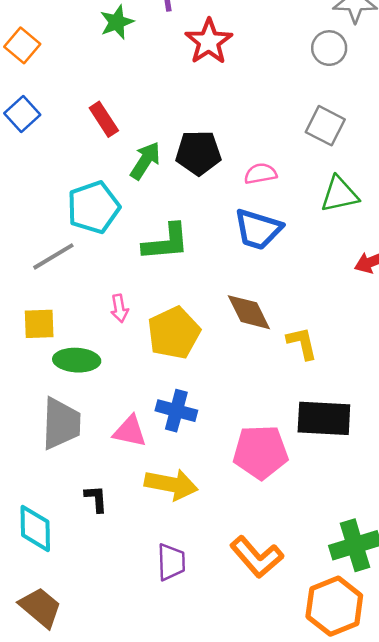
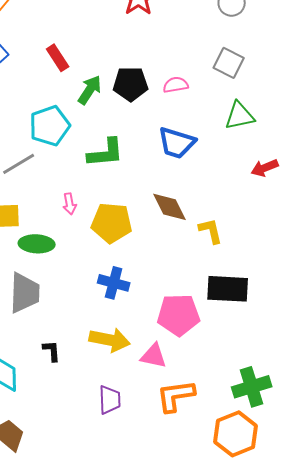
pink semicircle: (261, 174) -> (176, 85), moved
yellow pentagon: (174, 333) -> (112, 223), turned 30
pink triangle: (130, 431) -> (154, 356), moved
orange L-shape: (257, 557) -> (176, 396), turned 123

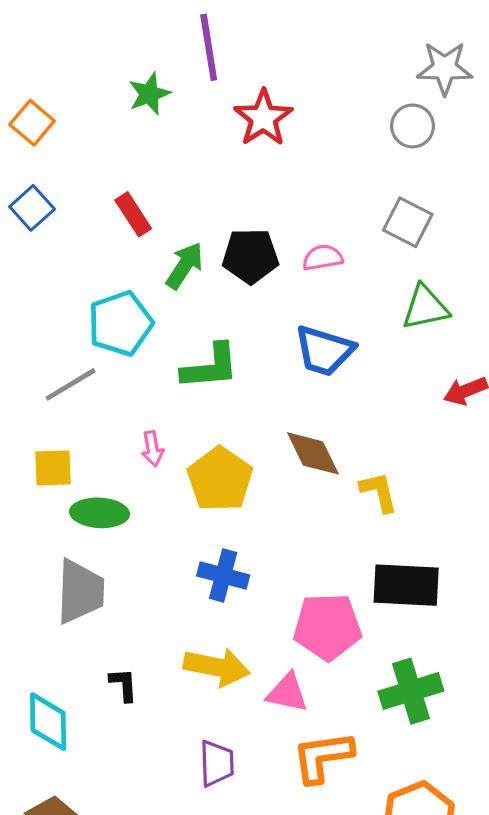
yellow pentagon: (112, 223) -> (220, 479), turned 30
green cross: (252, 387) -> (411, 691), moved

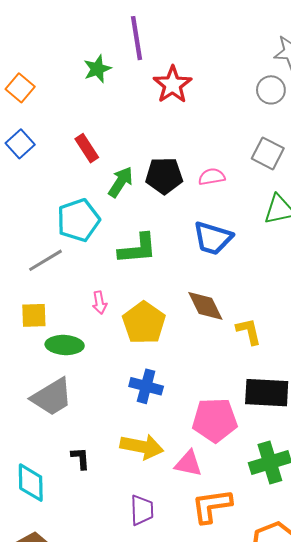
gray trapezoid: (80, 592) -> (52, 397), turned 57

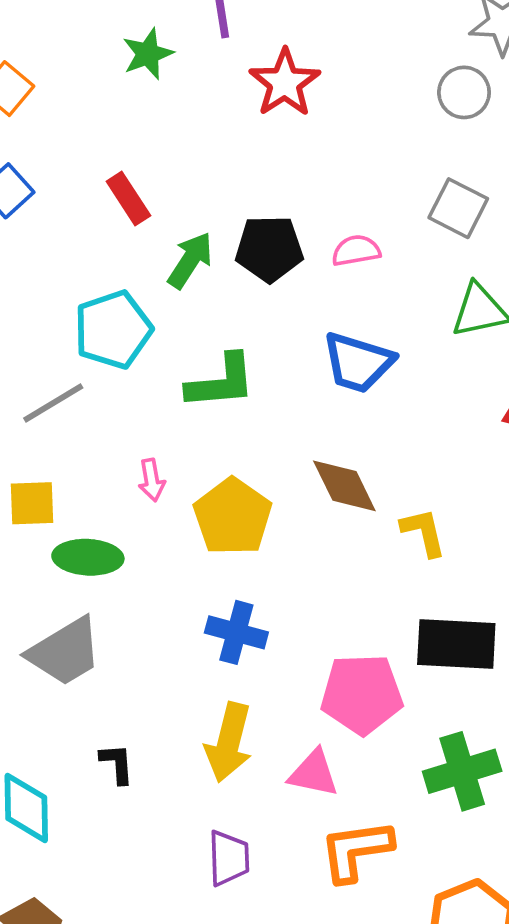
yellow arrow: (142, 447) -> (229, 742), turned 93

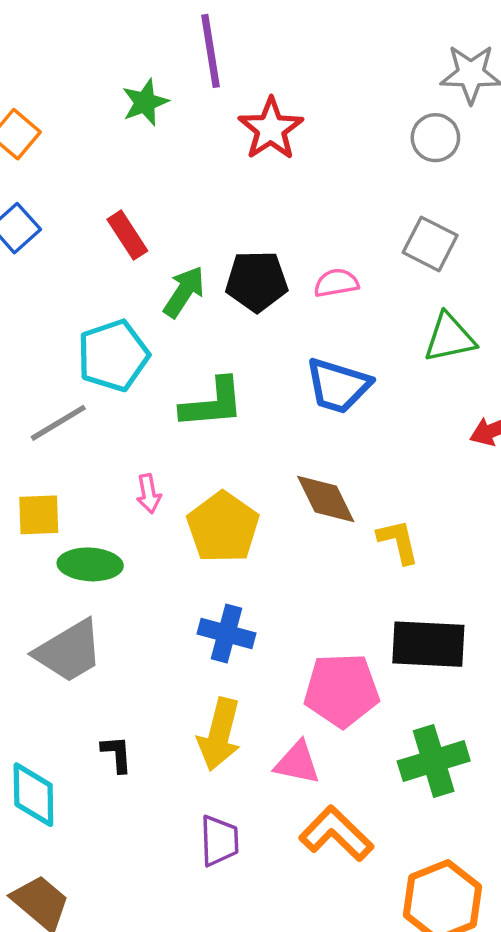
orange L-shape: (356, 850) -> (336, 834), turned 52

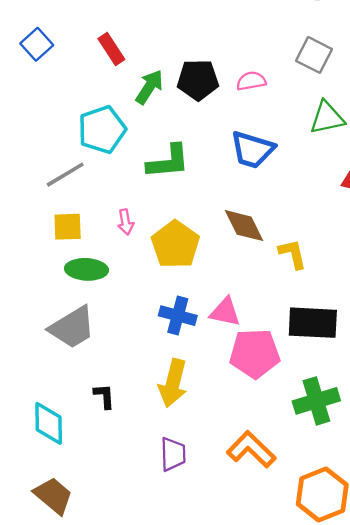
yellow square: (39, 515) -> (68, 227), moved
pink triangle: (297, 763) -> (225, 312), moved

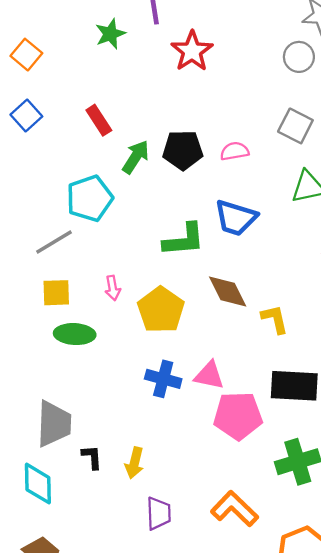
green L-shape: (168, 162) -> (184, 240), moved
gray trapezoid: (72, 327) -> (54, 424), moved, turned -57
yellow arrow: (173, 383) -> (134, 463), moved, size x0.7

